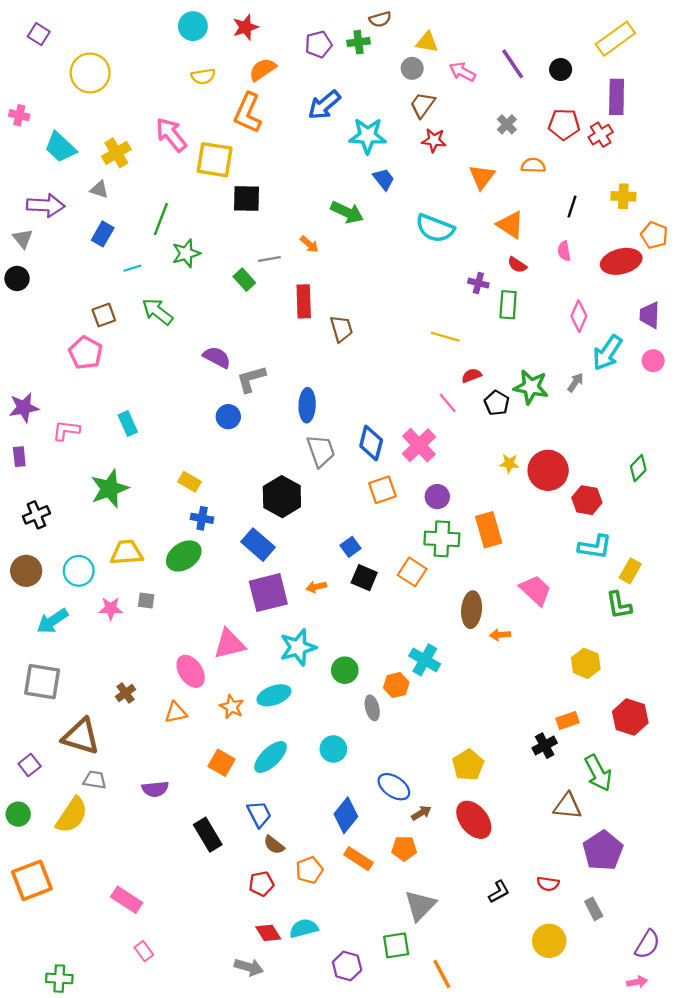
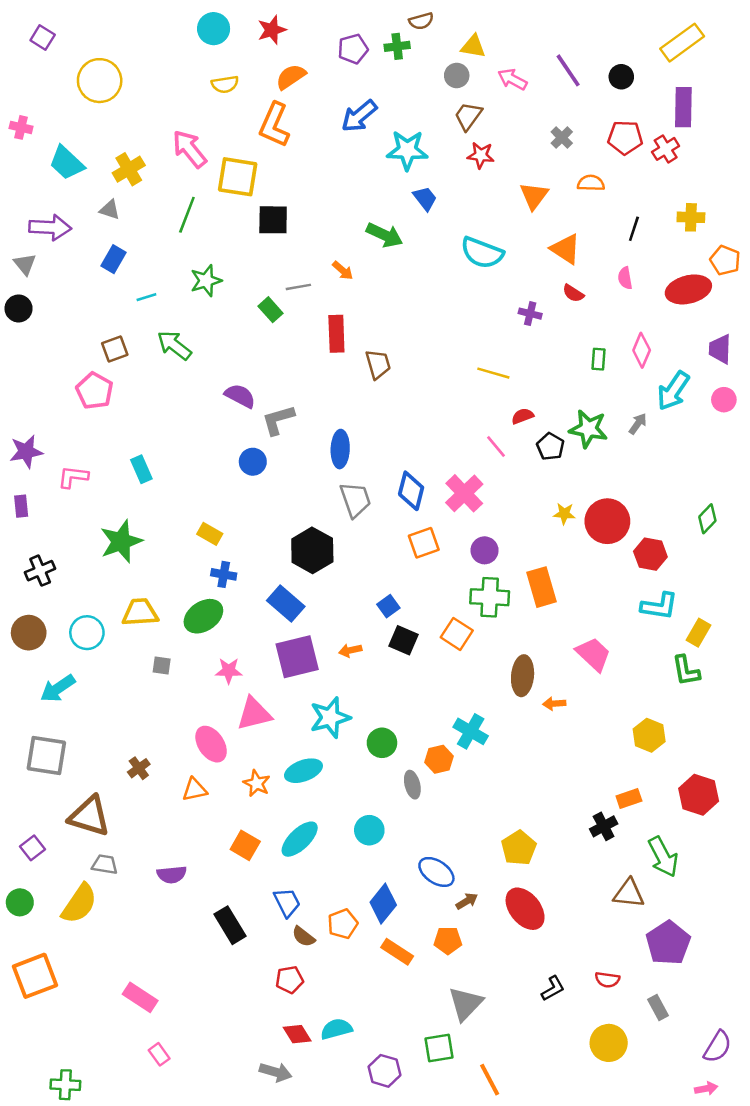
green line: (161, 219) -> (187, 215), moved
green rectangle: (508, 305) -> (599, 359), moved, size x0.7
pink star: (111, 609) -> (229, 671), moved
orange pentagon: (309, 870) -> (343, 924), moved

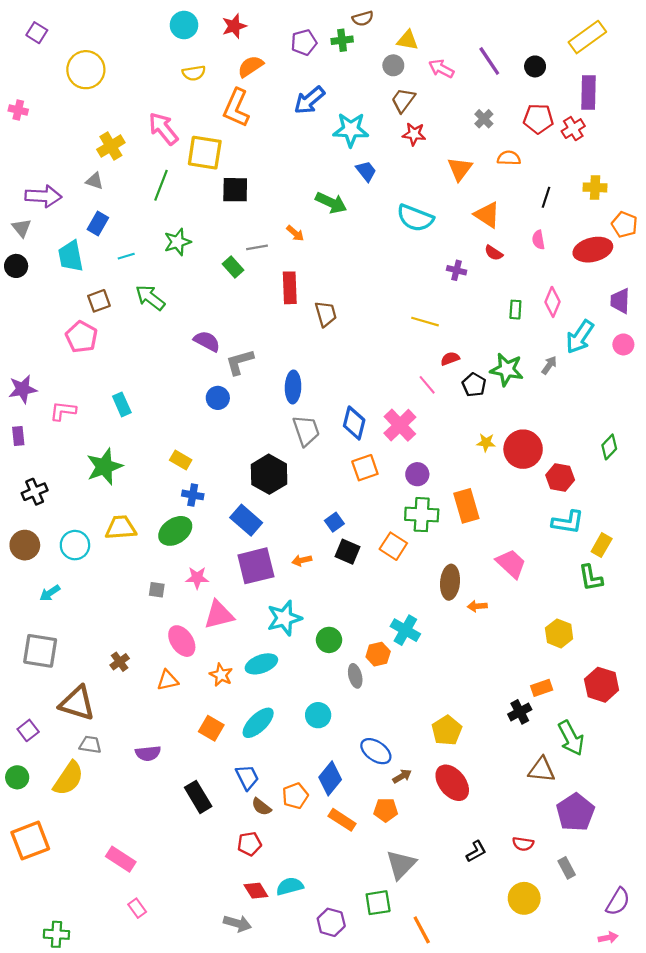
cyan trapezoid: (67, 163) -> (71, 256), moved, turned 36
gray square: (162, 666) -> (157, 590), moved
cyan arrow: (58, 688) -> (50, 593), size x0.7

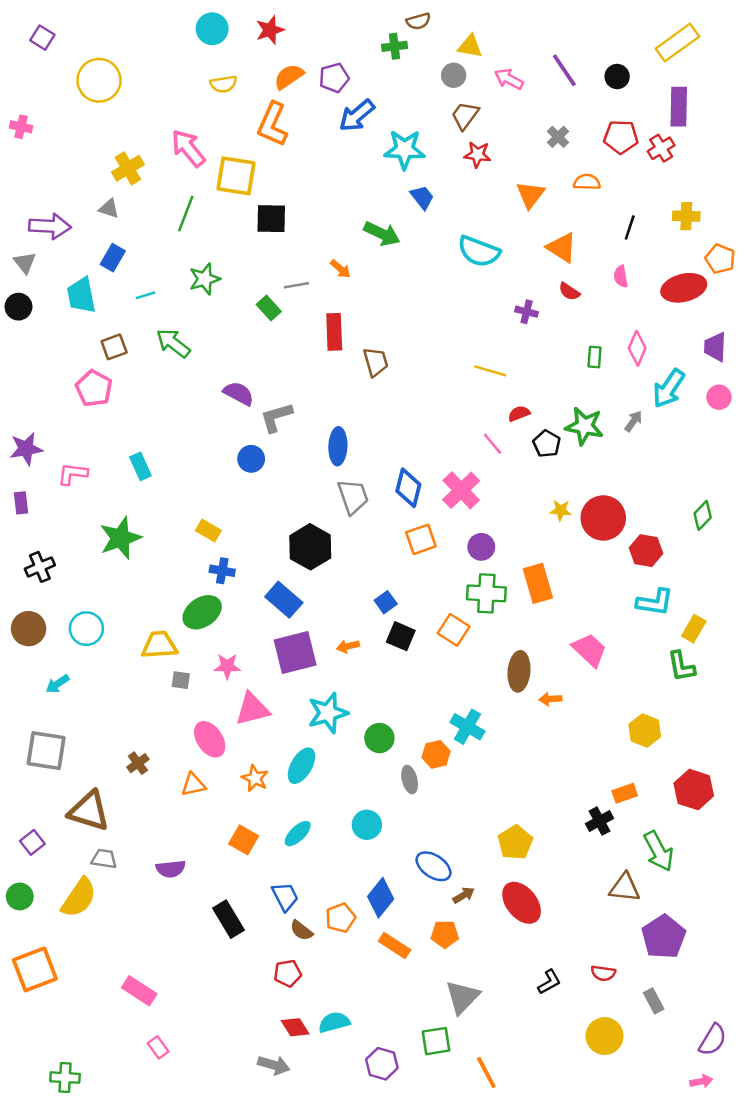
purple pentagon: (304, 42) -> (334, 78), moved
yellow trapezoid: (121, 528) -> (159, 645), moved
cyan ellipse: (261, 664) -> (301, 766), turned -40
cyan ellipse: (258, 723) -> (298, 834), size x0.7

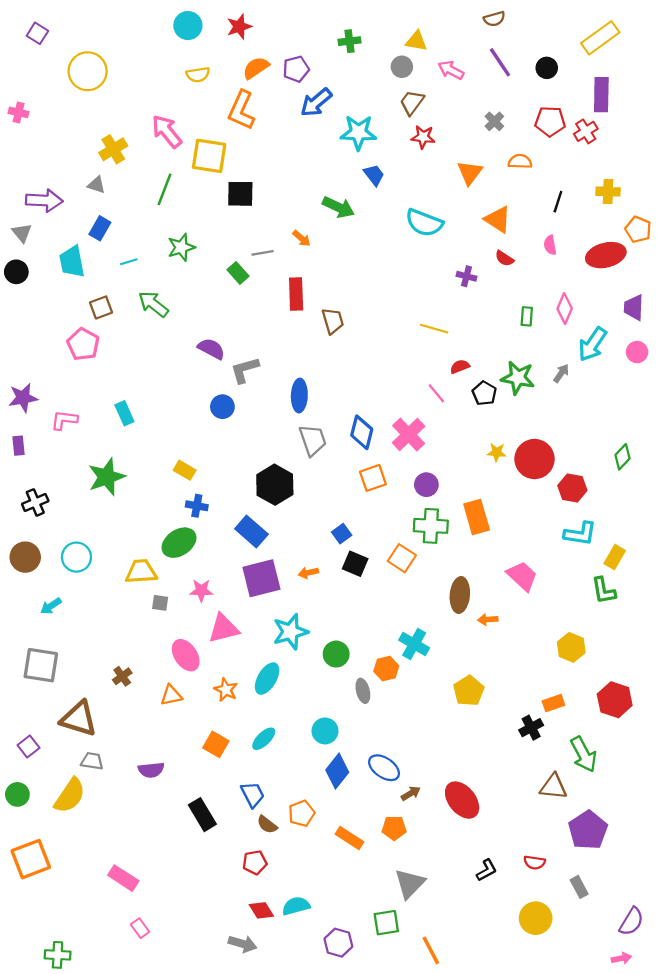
brown semicircle: (418, 21) -> (494, 19), moved
yellow pentagon: (515, 842) -> (469, 691), moved
blue diamond: (381, 898) -> (337, 771), moved

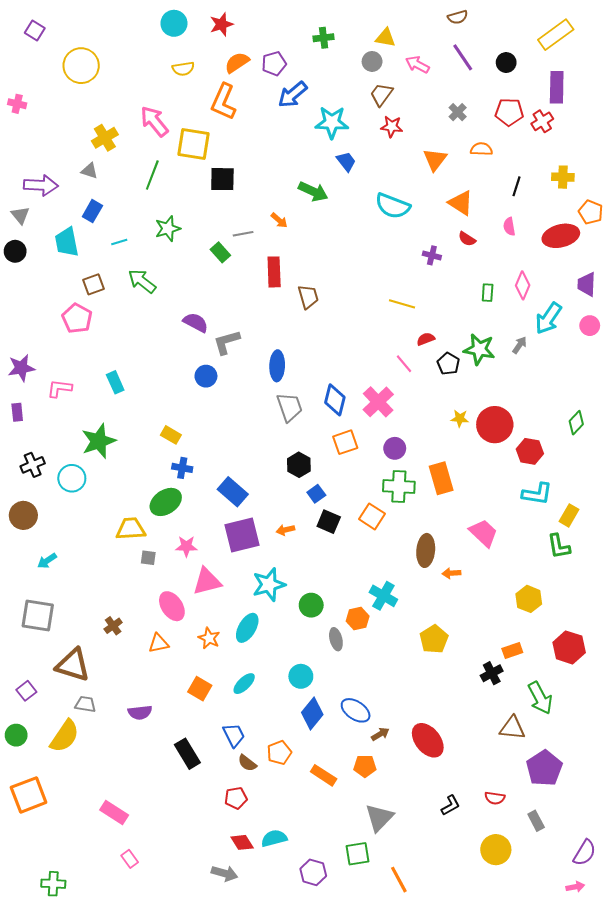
black hexagon: (275, 485) -> (299, 465), moved, size x0.7
cyan circle: (76, 557) -> (72, 478), moved

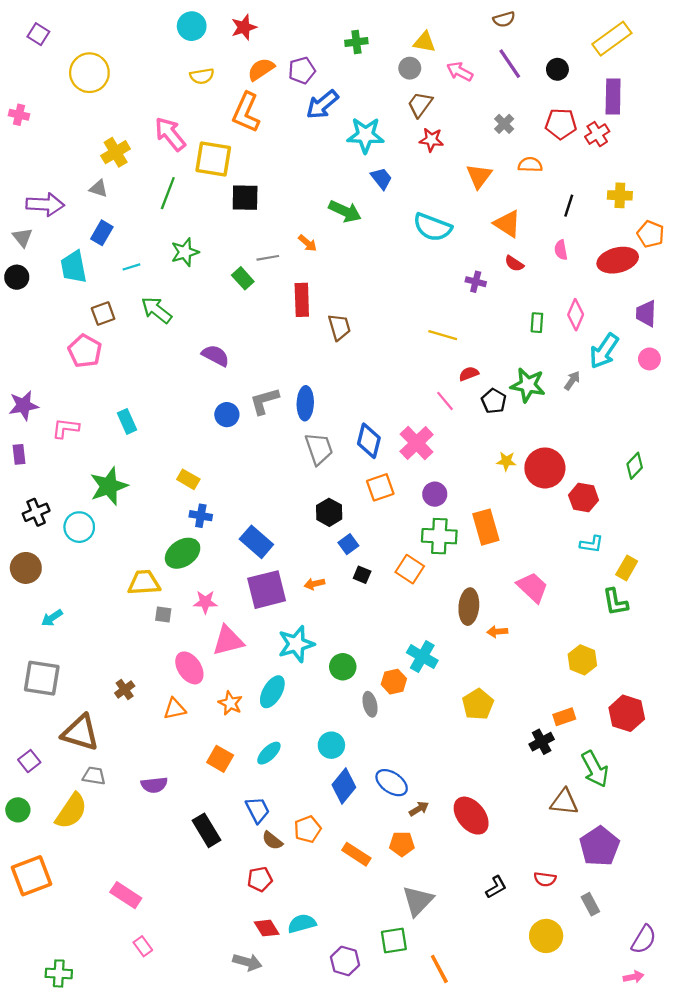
gray L-shape: (227, 342) -> (264, 401), moved
cyan L-shape: (537, 494) -> (592, 544), size x0.7
black square: (329, 522) -> (362, 575), size x0.7

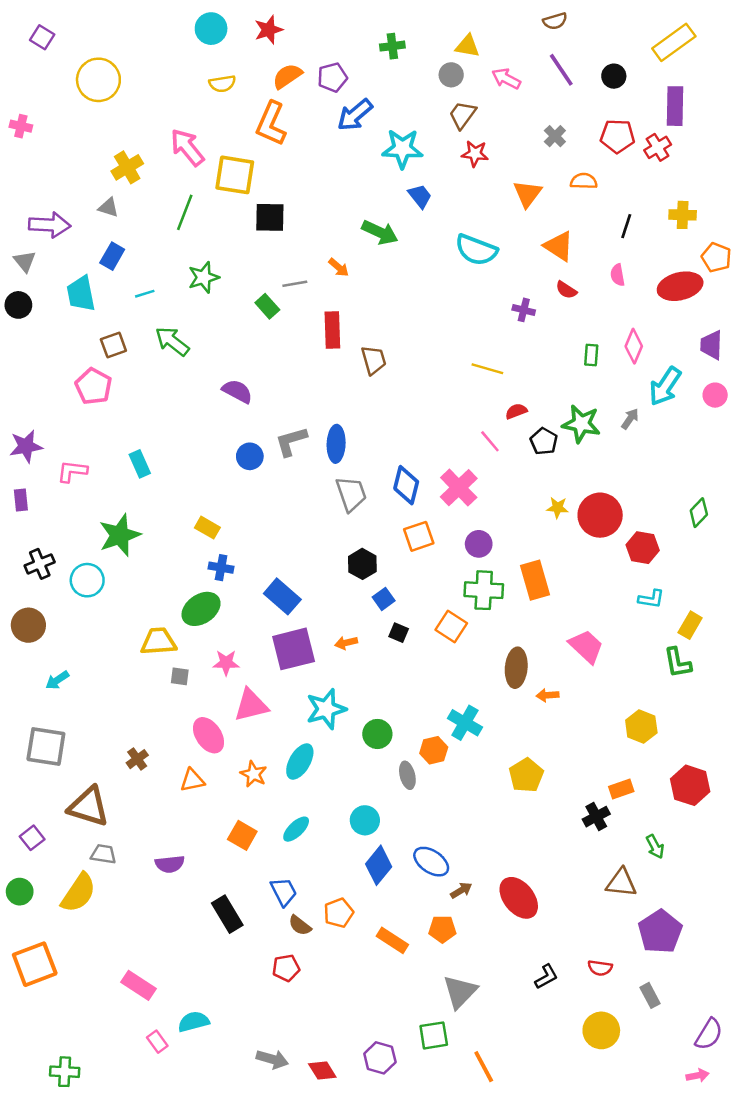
green arrow: (595, 769) -> (655, 847), size x0.6
cyan semicircle: (302, 923) -> (194, 1022), moved
red diamond: (267, 928) -> (322, 1070), moved

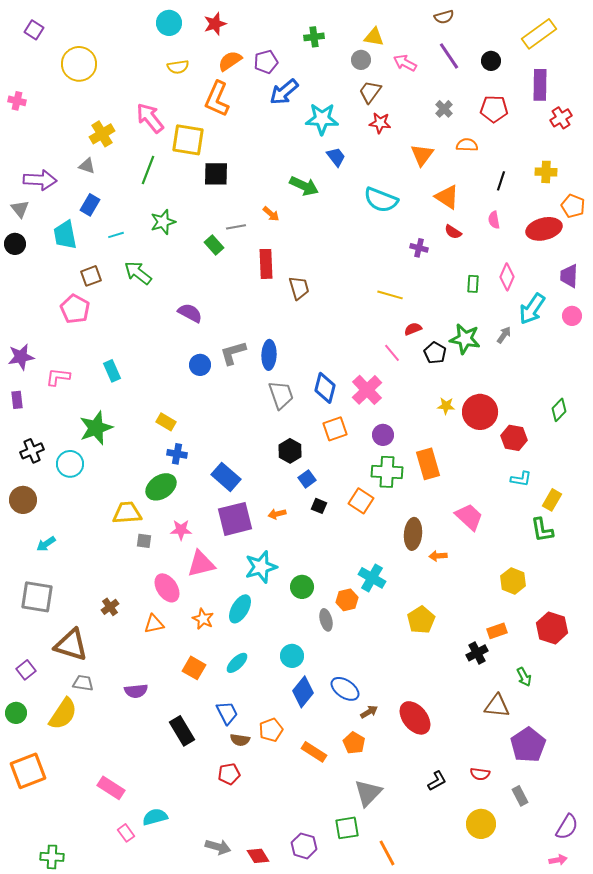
red cross: (658, 147) -> (561, 118), moved
brown semicircle: (300, 925) -> (240, 740), turned -30
orange pentagon: (442, 929) -> (354, 743), turned 30

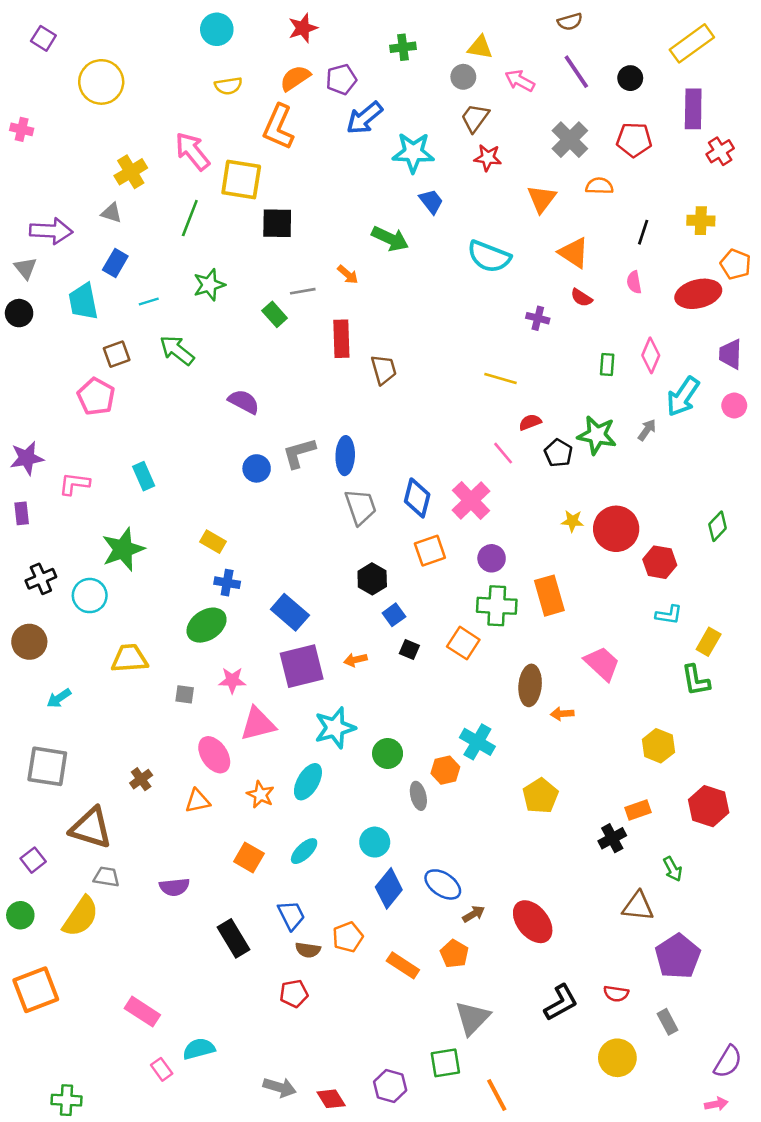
red star: (215, 24) -> (303, 28), moved
gray cross: (444, 109) -> (570, 140), size x1.6
yellow trapezoid: (127, 513) -> (129, 658), moved
black L-shape: (437, 781) -> (561, 1003), size x1.4

